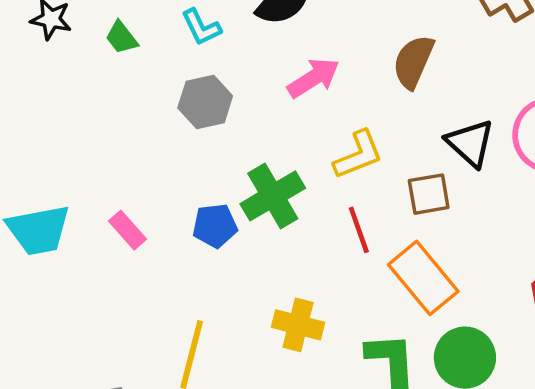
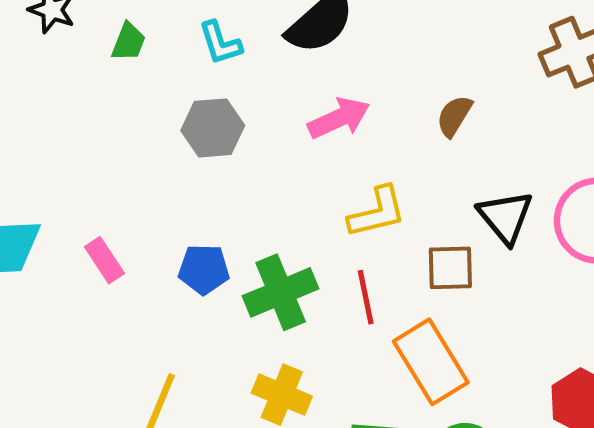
green trapezoid: (121, 38) -> (128, 42), turned -129
brown semicircle: (413, 62) -> (454, 116), size x0.7
green cross: (273, 196) -> (281, 292), moved

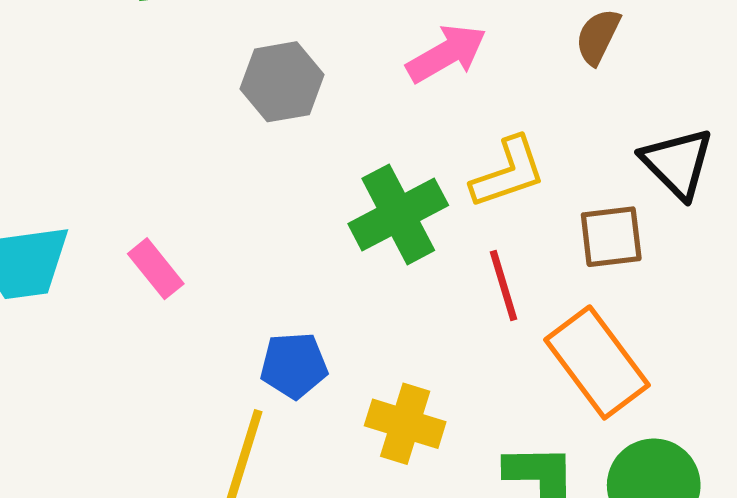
blue pentagon: (204, 269) -> (294, 365), moved
green cross: (281, 292) -> (398, 214), moved

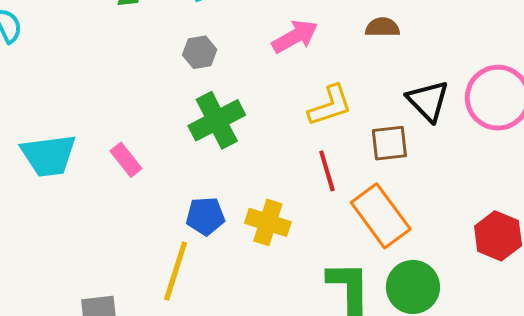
brown semicircle: (598, 37) -> (383, 27), turned 64
gray hexagon: (282, 82) -> (200, 52), size x0.7
green cross: (398, 214) -> (217, 120), moved
yellow cross: (405, 424) -> (268, 222), moved

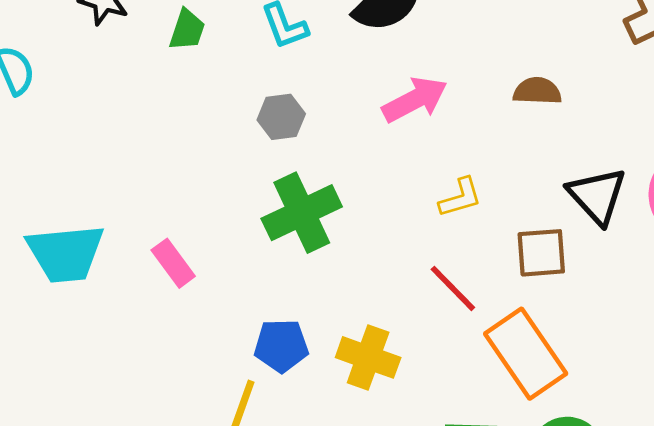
yellow L-shape: (330, 106) -> (460, 198), size x0.7
red line: (327, 171) -> (453, 288), turned -30

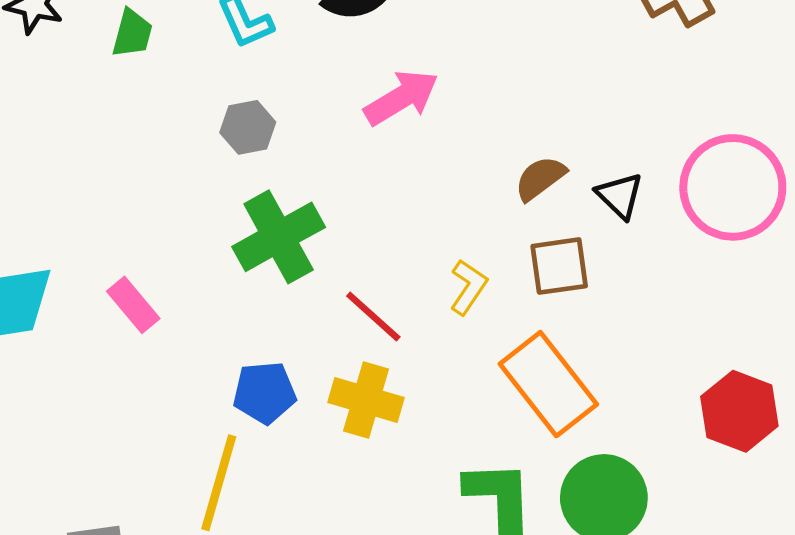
brown semicircle: (537, 91) -> (540, 178), moved, turned -36
black triangle: (597, 196) -> (620, 196), size x0.7
yellow L-shape: (460, 198) -> (468, 287), moved, turned -36
red line: (453, 288) -> (373, 316), moved

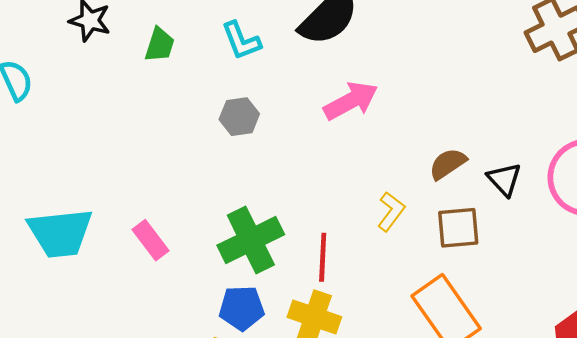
green cross: (279, 237) -> (251, 240), moved
yellow L-shape: (468, 287) -> (391, 211), moved
red line: (373, 316) -> (323, 257), turned 48

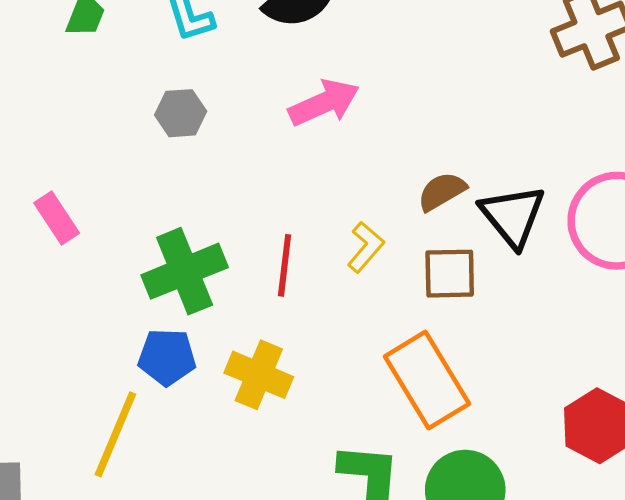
black triangle: (504, 179) -> (513, 216), size x1.5
pink rectangle: (150, 240) -> (57, 218), moved
red line: (323, 257) -> (285, 265), moved

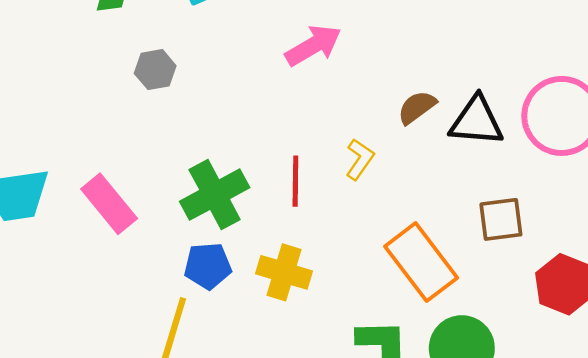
gray hexagon: (181, 113) -> (155, 70), moved
black triangle: (513, 216) -> (476, 121), turned -40
pink rectangle: (57, 218) -> (109, 204), moved, size x1.4
brown square: (450, 274) -> (501, 219), moved

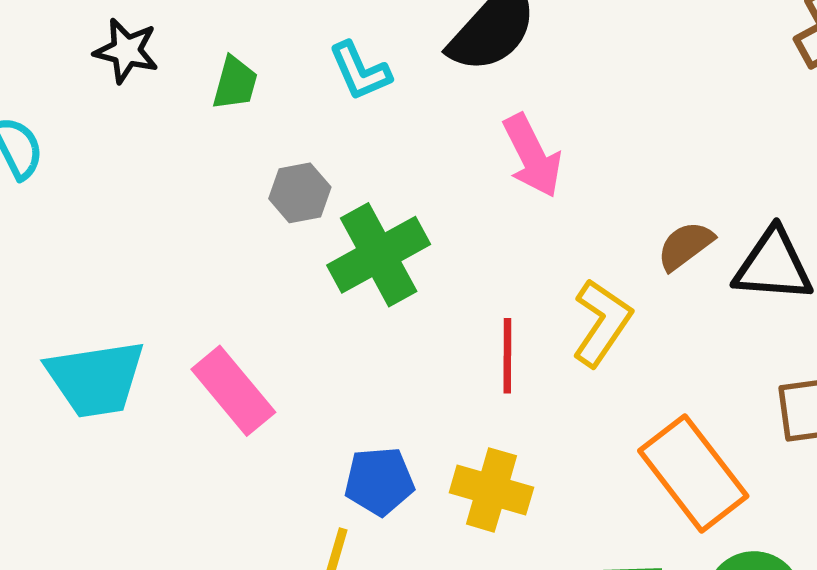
pink arrow: (313, 45) -> (532, 156), turned 94
yellow L-shape: (360, 159) -> (602, 323), size x1.4
green cross: (215, 195) -> (379, 255), moved

